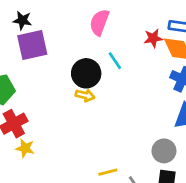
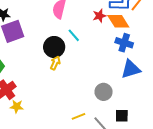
yellow arrow: (85, 95) -> (55, 63), turned -72
gray circle: (164, 151) -> (104, 92), moved

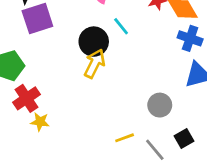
yellow arrow: (55, 63) -> (95, 64), size x1.5
black square: (122, 116) -> (184, 138), turned -32

